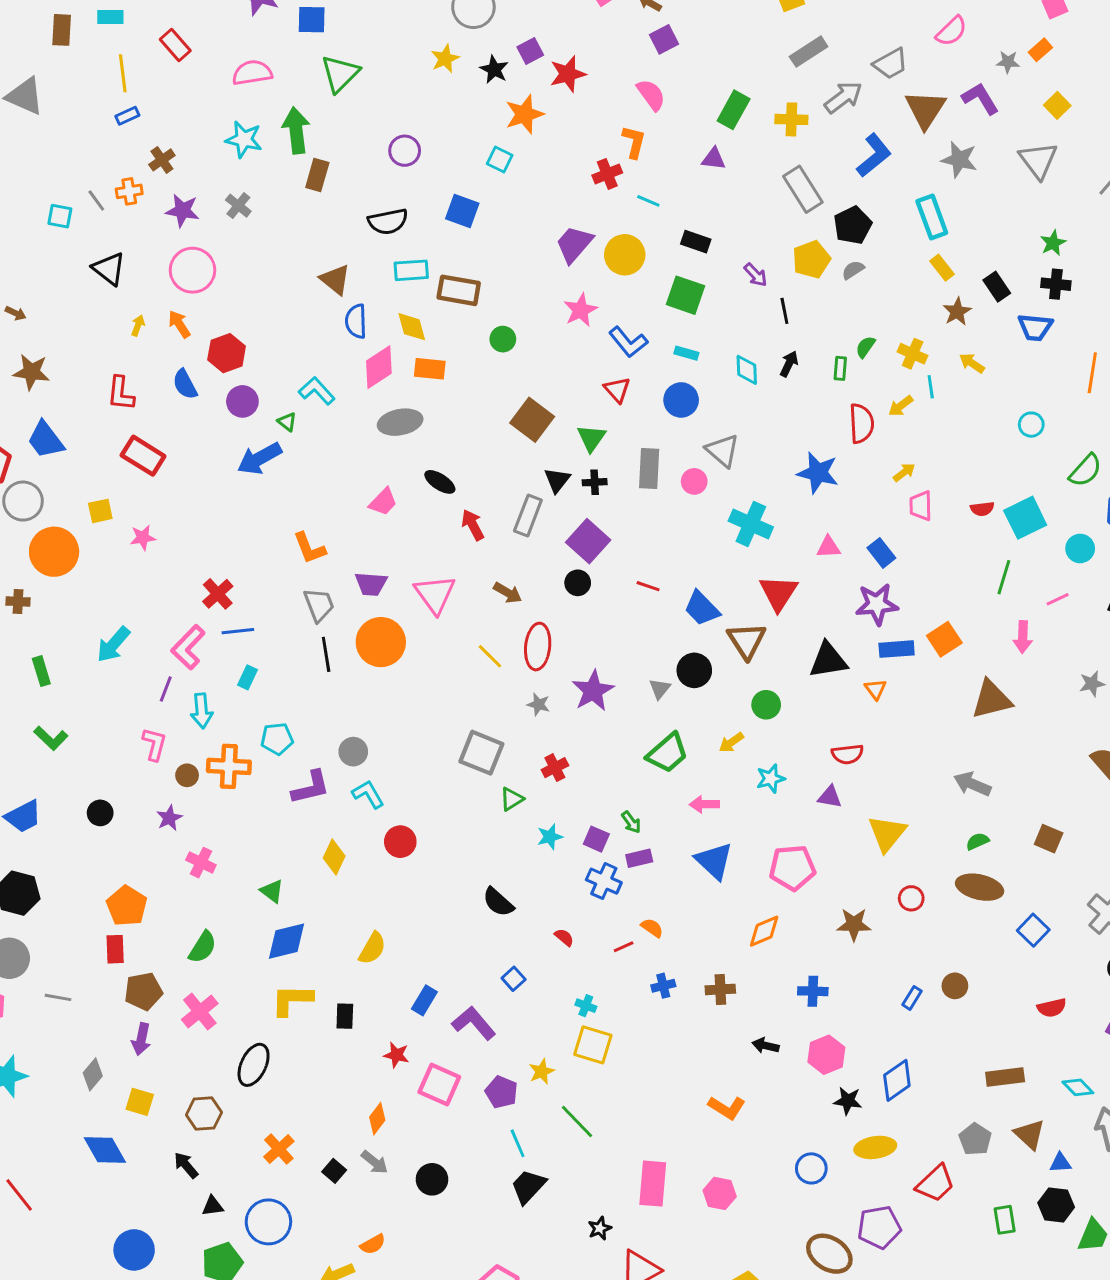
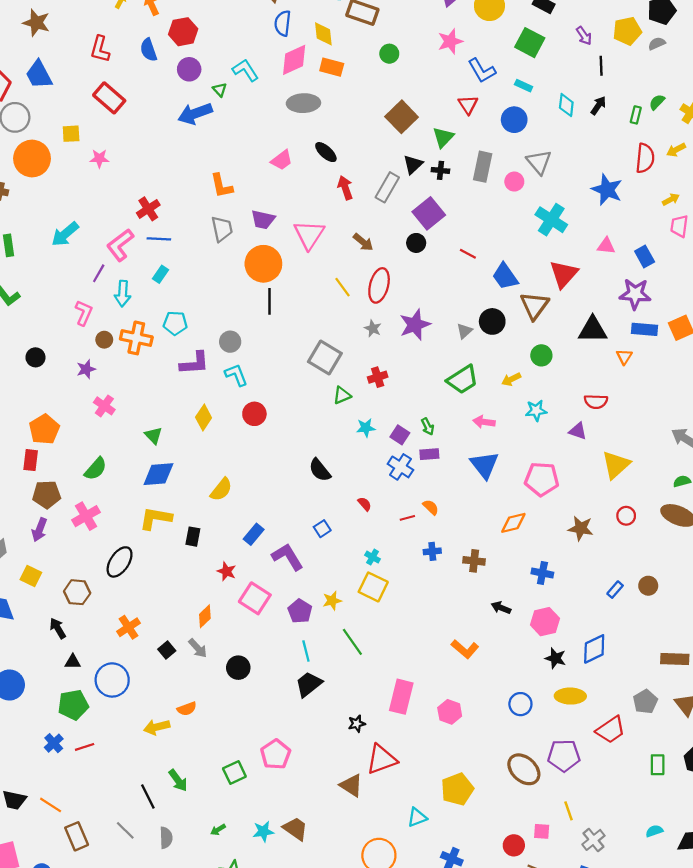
black line: (326, 654) -> (269, 301), moved

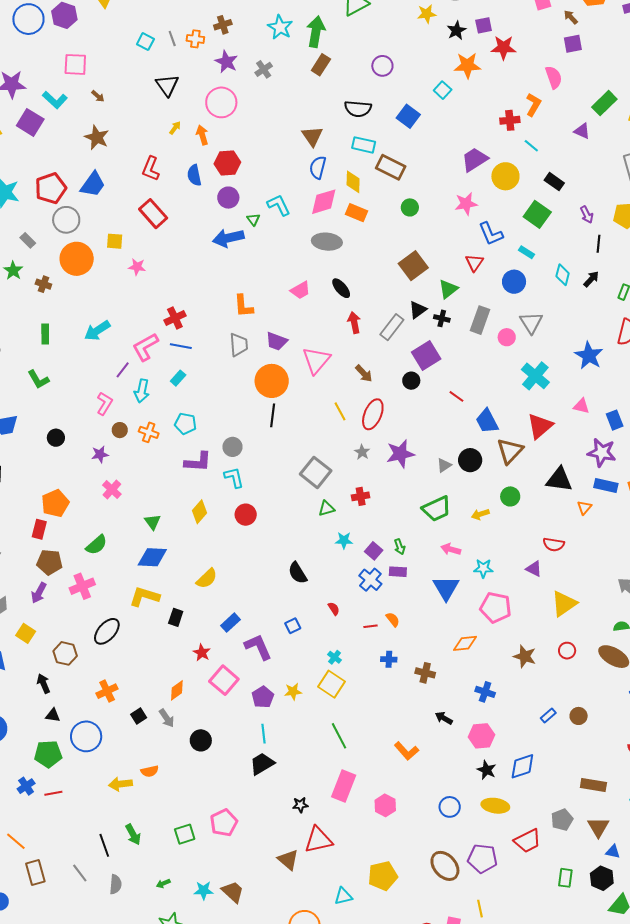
blue trapezoid: (39, 75) -> (93, 184), turned -124
orange cross: (136, 338) -> (149, 432), size x0.7
cyan star: (536, 411) -> (483, 568), moved
green line: (352, 642) -> (339, 736), moved

